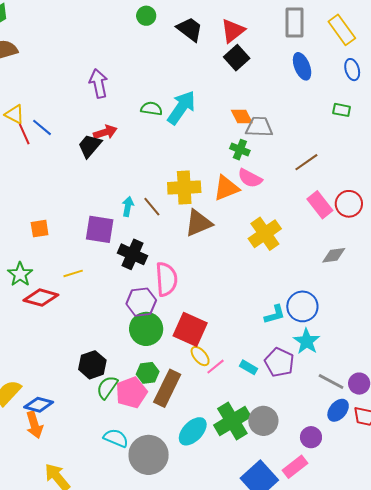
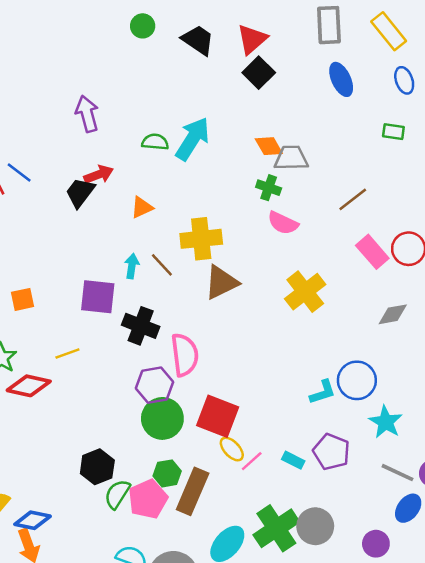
orange triangle: (226, 188) -> (142, 207), moved, size x0.7
cyan star: (307, 341) -> (386, 422), moved

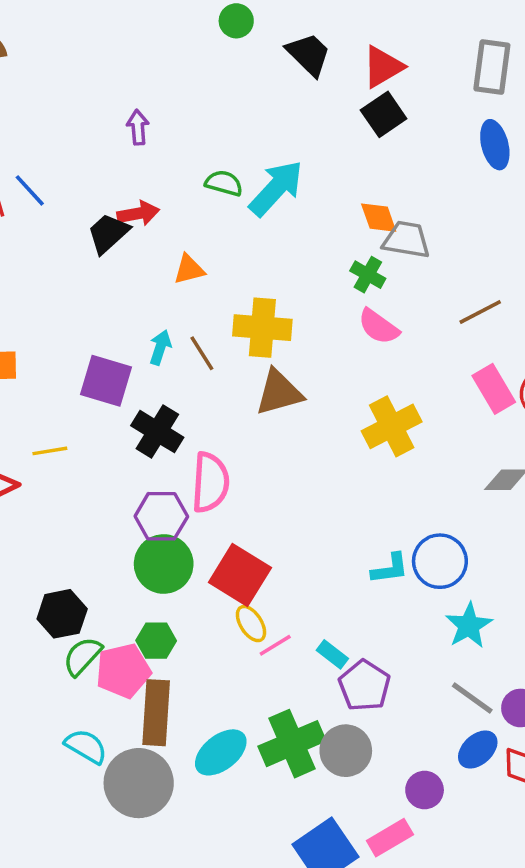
purple arrow: (87, 114) -> (138, 127), size x0.7
purple pentagon: (332, 452) -> (364, 686), moved
brown rectangle: (193, 491) -> (156, 713), moved, turned -30

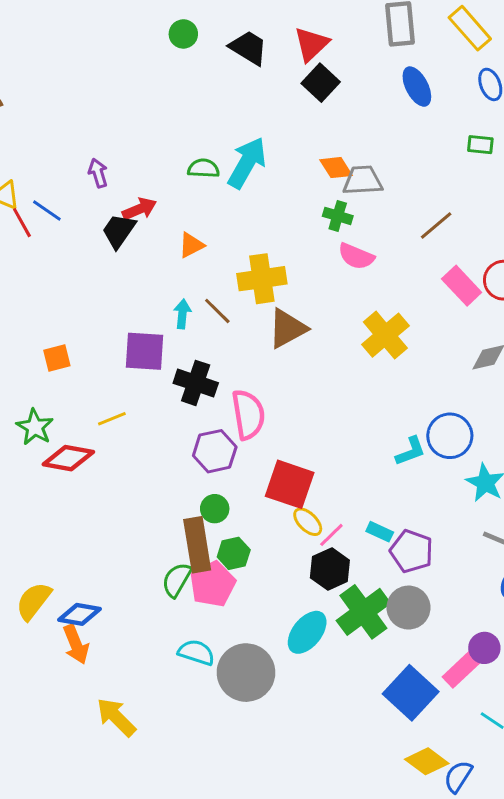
purple arrow: (138, 127) -> (98, 173), moved
green circle: (164, 564) -> (215, 509), moved, size x0.6
black hexagon: (62, 614) -> (330, 569), moved
brown rectangle: (156, 713) -> (197, 545), moved
purple circle: (425, 790) -> (484, 648), moved

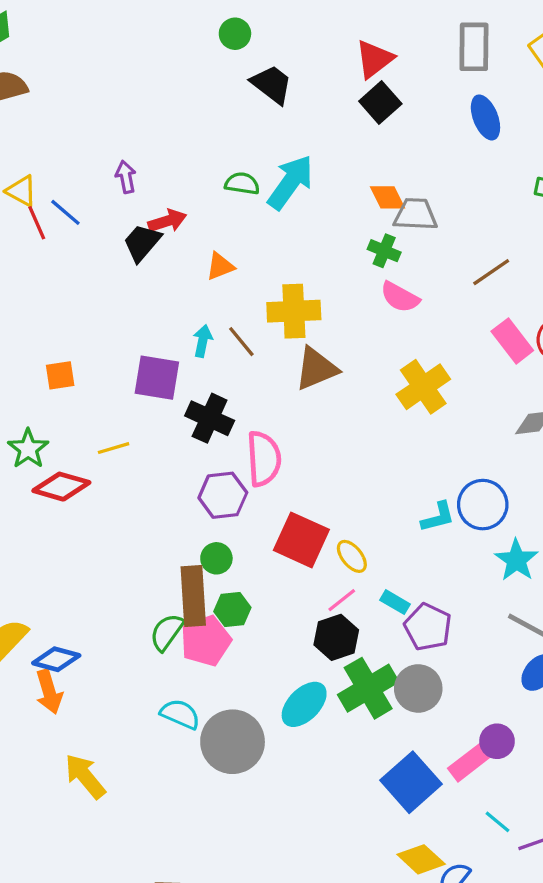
black trapezoid: (248, 48) -> (272, 84), moved
yellow ellipse: (308, 522) -> (352, 556), moved

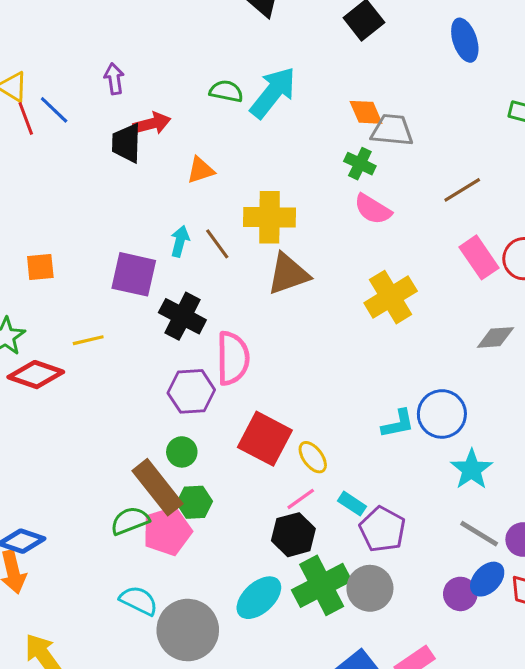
black trapezoid: (142, 243) -> (126, 143), turned -42
brown rectangle: (193, 596) -> (157, 487), turned -38
green semicircle: (167, 632) -> (130, 521), turned 30
purple circle: (497, 741) -> (460, 594), moved

